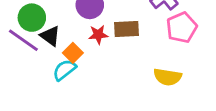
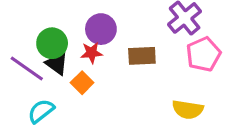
green circle: (32, 18) -> (52, 43), moved
red star: (98, 35) -> (91, 53), moved
cyan semicircle: (64, 70) -> (41, 111), moved

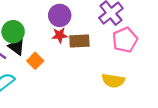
purple circle: (101, 29) -> (60, 15), moved
red star: (91, 53) -> (60, 35), moved

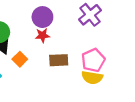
pink pentagon: (125, 40) -> (93, 60), moved
brown rectangle: (79, 41) -> (59, 60), moved

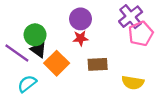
orange square: (20, 59) -> (57, 63), size x1.5
pink pentagon: (93, 60) -> (141, 34), moved

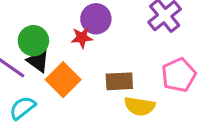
pink pentagon: (141, 34) -> (179, 75), moved
red star: (81, 38) -> (82, 38), moved
yellow semicircle: (133, 83) -> (140, 106), moved

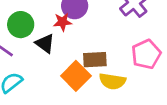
black triangle: (38, 61) -> (45, 43), moved
orange square: (63, 80) -> (76, 76), moved

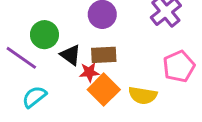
red star: (62, 22) -> (89, 72), moved
brown rectangle: (95, 60) -> (104, 55), moved

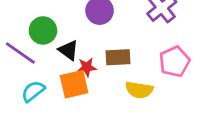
brown rectangle: (104, 55) -> (118, 57), moved
orange square: (104, 90) -> (74, 84), moved, turned 32

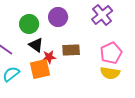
green circle: (43, 30) -> (29, 24), moved
yellow semicircle: (139, 90) -> (110, 73), moved

